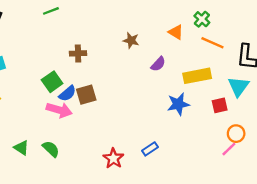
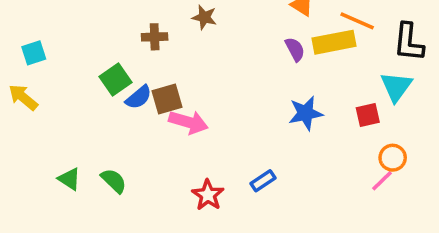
brown star: (131, 40) -> (204, 17), moved
purple semicircle: (158, 64) -> (295, 49), moved, turned -70
yellow rectangle: (197, 76) -> (334, 42), moved
pink arrow: (59, 110) -> (188, 122), moved

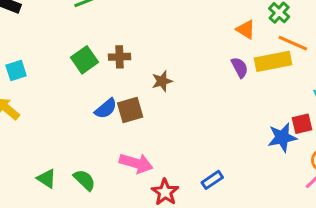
brown star: (204, 17) -> (162, 81), moved, turned -30
green square: (116, 79) -> (85, 60), moved
blue star: (306, 113) -> (282, 137), moved
pink arrow: (188, 122) -> (136, 163), moved

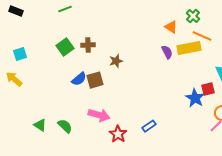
blue star: (282, 137) -> (195, 98), turned -30

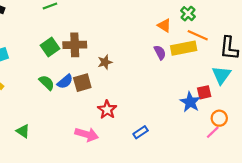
brown cross: (88, 45) -> (75, 45), size x1.5
pink arrow: (99, 115) -> (87, 134), moved
green semicircle: (65, 126) -> (47, 83), moved
red star: (118, 134) -> (107, 110), moved

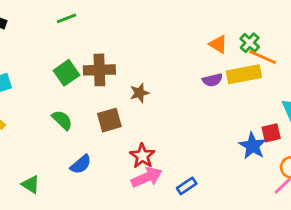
green cross: (188, 14) -> (250, 43), moved
purple semicircle: (160, 52) -> (212, 80), turned 104
blue semicircle: (65, 82) -> (81, 164), moved
pink arrow: (87, 134) -> (147, 177), moved, turned -40

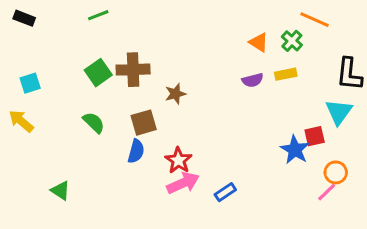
orange line: (263, 57) -> (315, 20), moved
yellow rectangle: (244, 74) -> (286, 74), size x0.6
blue semicircle: (81, 164) -> (136, 151), moved, turned -35

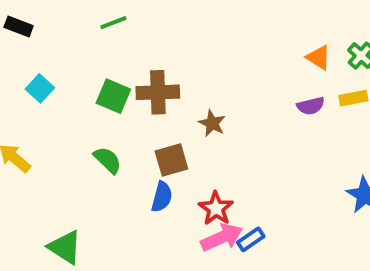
green square: (98, 73) -> (113, 96), turned -32
cyan square: (30, 83) -> (40, 88), moved, turned -30
brown star: (175, 94) -> (212, 123), turned -30
green triangle: (60, 191) -> (65, 247), size x1.4
blue rectangle: (225, 192) -> (251, 239), moved

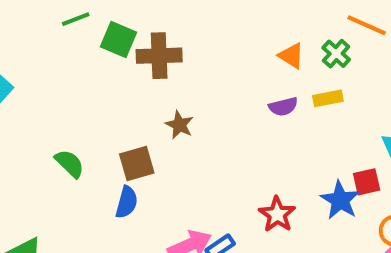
brown cross: (158, 92) -> (159, 56), moved
green square: (113, 96) -> (118, 39), moved
red star: (216, 208) -> (277, 214), moved

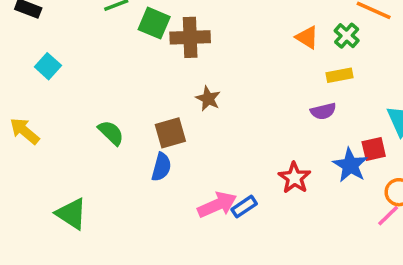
purple semicircle: (283, 107) -> (323, 111), moved

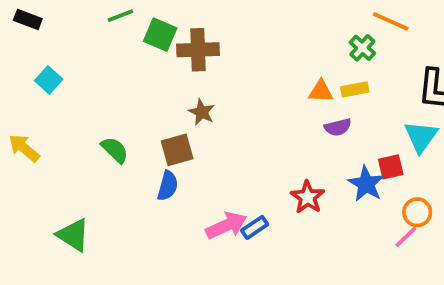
orange triangle: (307, 37) -> (321, 91), moved, turned -30
brown star: (208, 99) -> (202, 112), moved

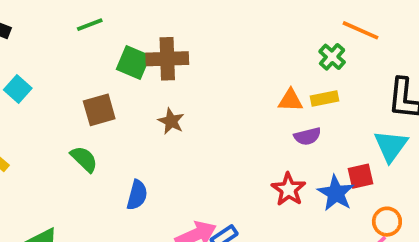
green square: (160, 35) -> (133, 62), moved
brown square: (177, 150) -> (99, 110), moved
red star: (308, 197) -> (289, 189), moved

